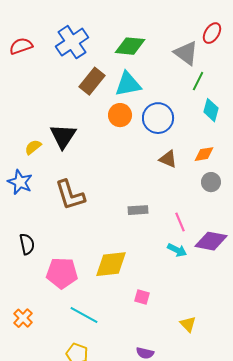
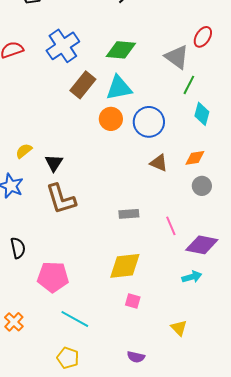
black triangle: (63, 136) -> (54, 163), moved, size x0.7
cyan arrow: (177, 250) -> (192, 277), moved, turned -42
yellow diamond: (111, 264) -> (125, 266), moved

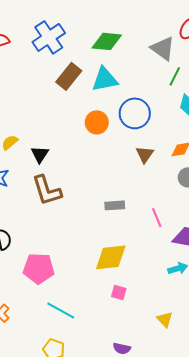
orange circle: (111, 119) -> (97, 122), moved
brown triangle: (159, 163) -> (145, 154), turned 42

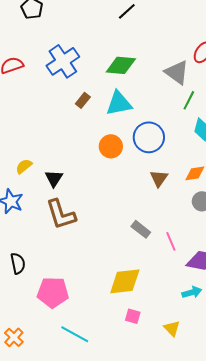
brown rectangle: (69, 76) -> (83, 100), size x0.6
gray rectangle: (115, 205) -> (141, 229), moved, turned 42
yellow triangle: (165, 319) -> (172, 328), moved

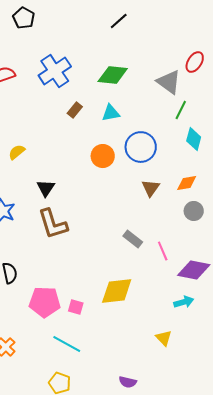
cyan triangle: (119, 103) -> (111, 113), size x0.7
yellow semicircle: (24, 166) -> (17, 152), moved
pink square: (133, 316) -> (76, 307), moved

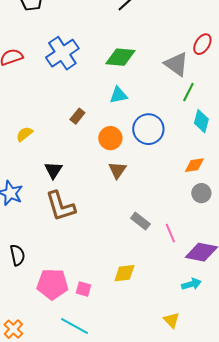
brown rectangle: (75, 110) -> (77, 116), moved
brown triangle: (151, 188) -> (117, 170), moved
yellow diamond: (117, 291) -> (124, 273), size x0.7

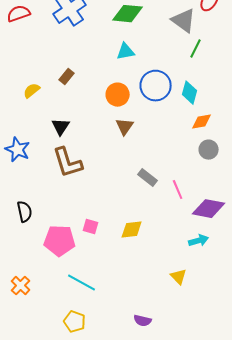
brown rectangle: (77, 116) -> (67, 77), moved
cyan diamond: (201, 121) -> (190, 93), moved
pink square: (83, 289) -> (91, 227), moved

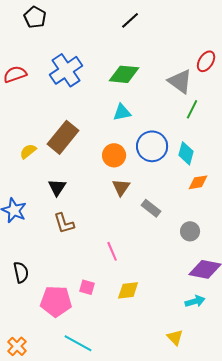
brown rectangle: (67, 77) -> (63, 137), size x2.0
gray circle: (209, 150) -> (190, 231), moved
brown L-shape: (68, 163) -> (64, 223), size x0.7
gray rectangle: (148, 178) -> (151, 208), moved
pink line: (178, 190) -> (112, 251), moved

